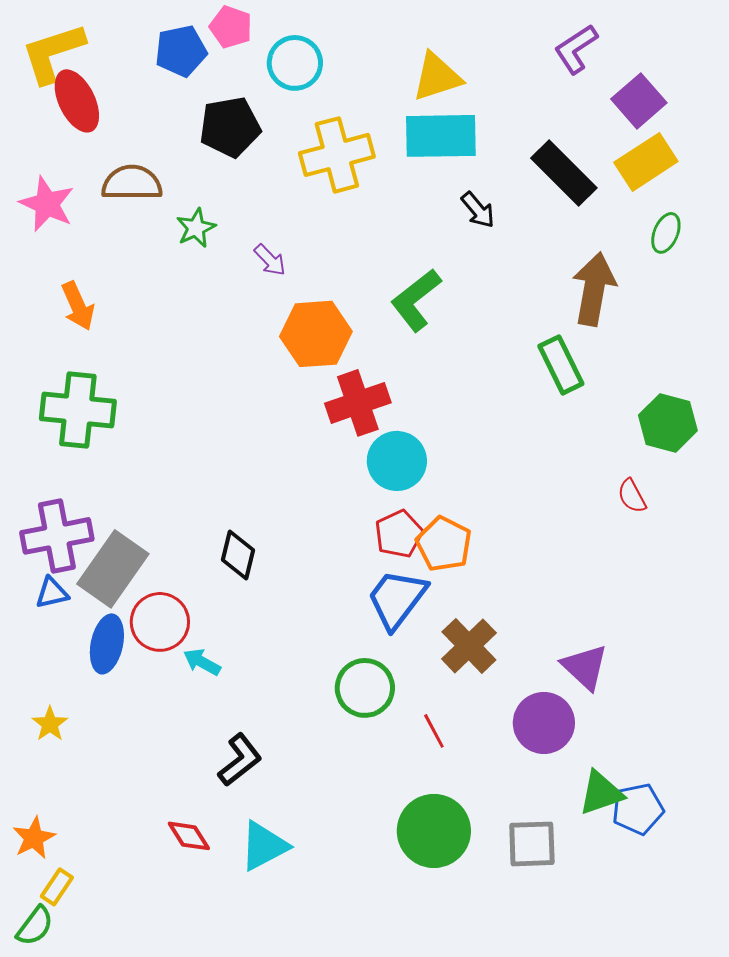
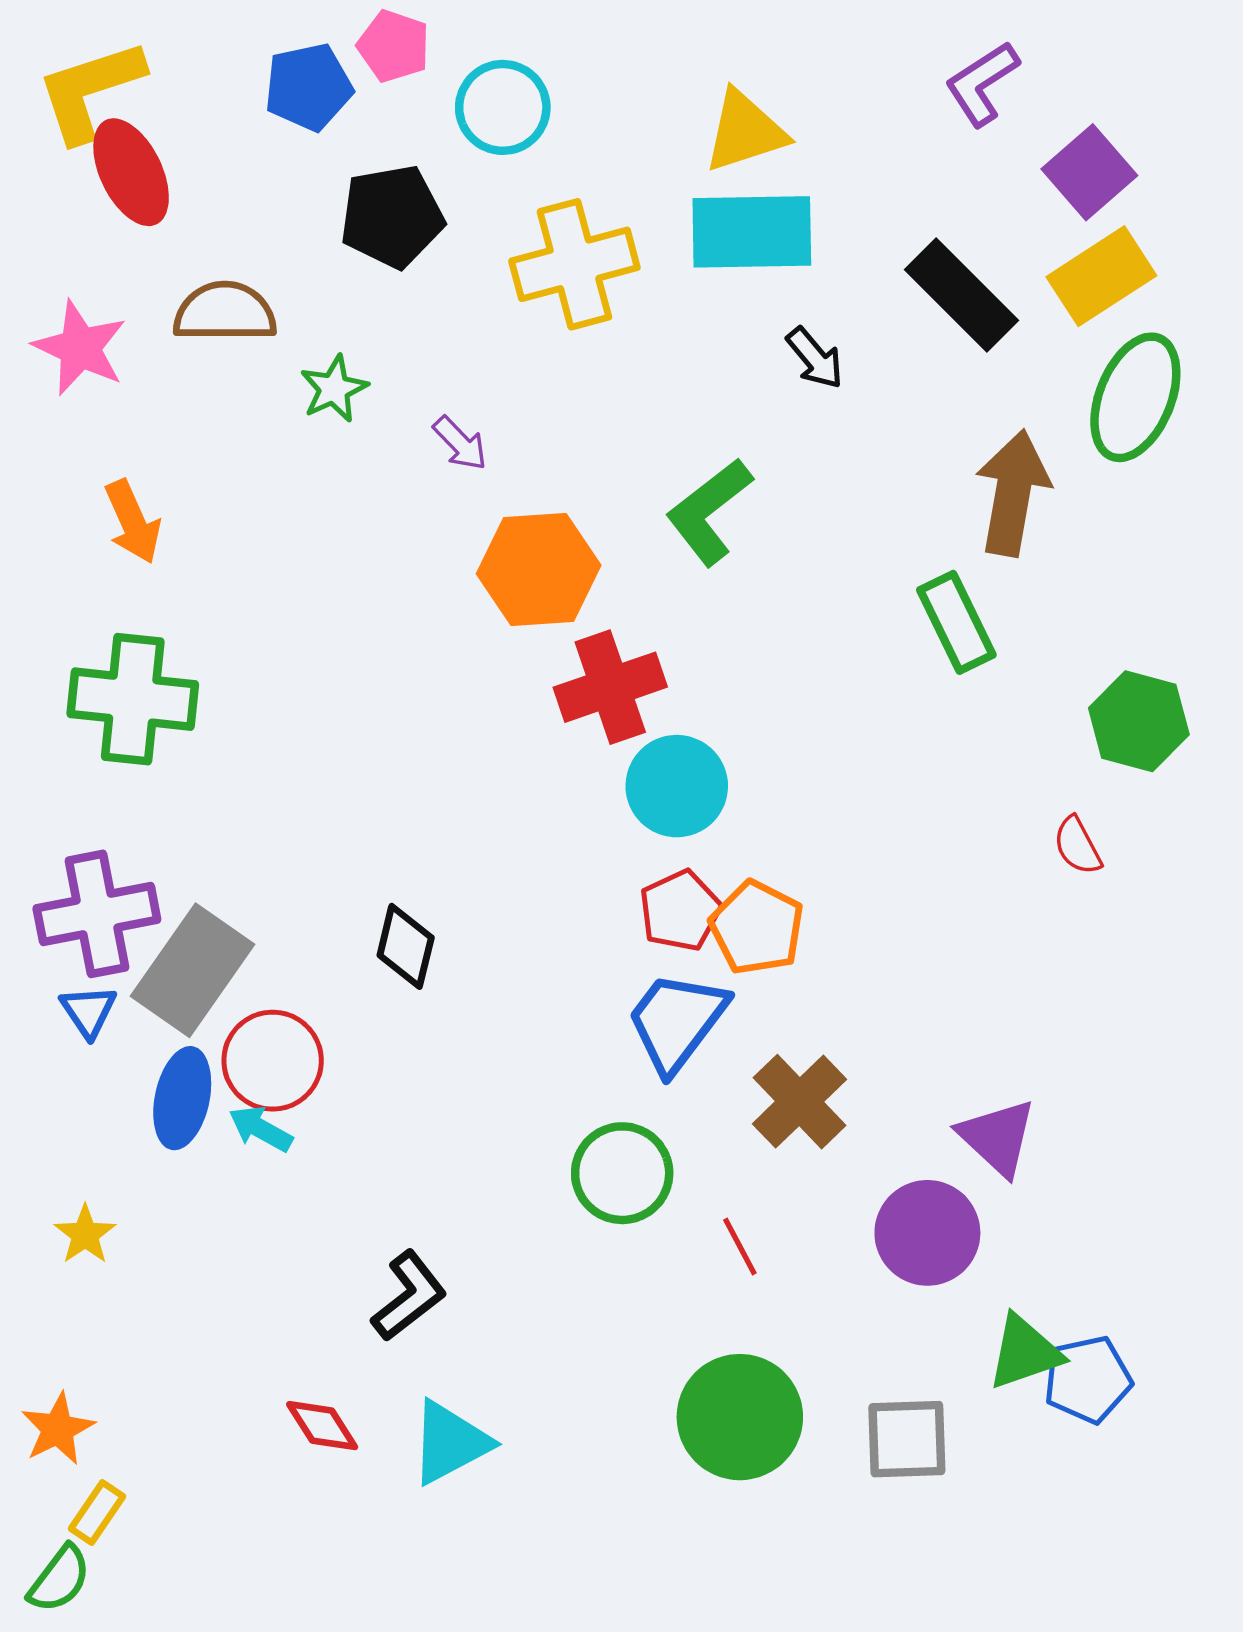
green ellipse: (666, 233) -> (1135, 397), size x1.8
blue triangle: (52, 593) -> (88, 1011), turned -51
cyan arrow: (202, 662) -> (261, 1129), moved

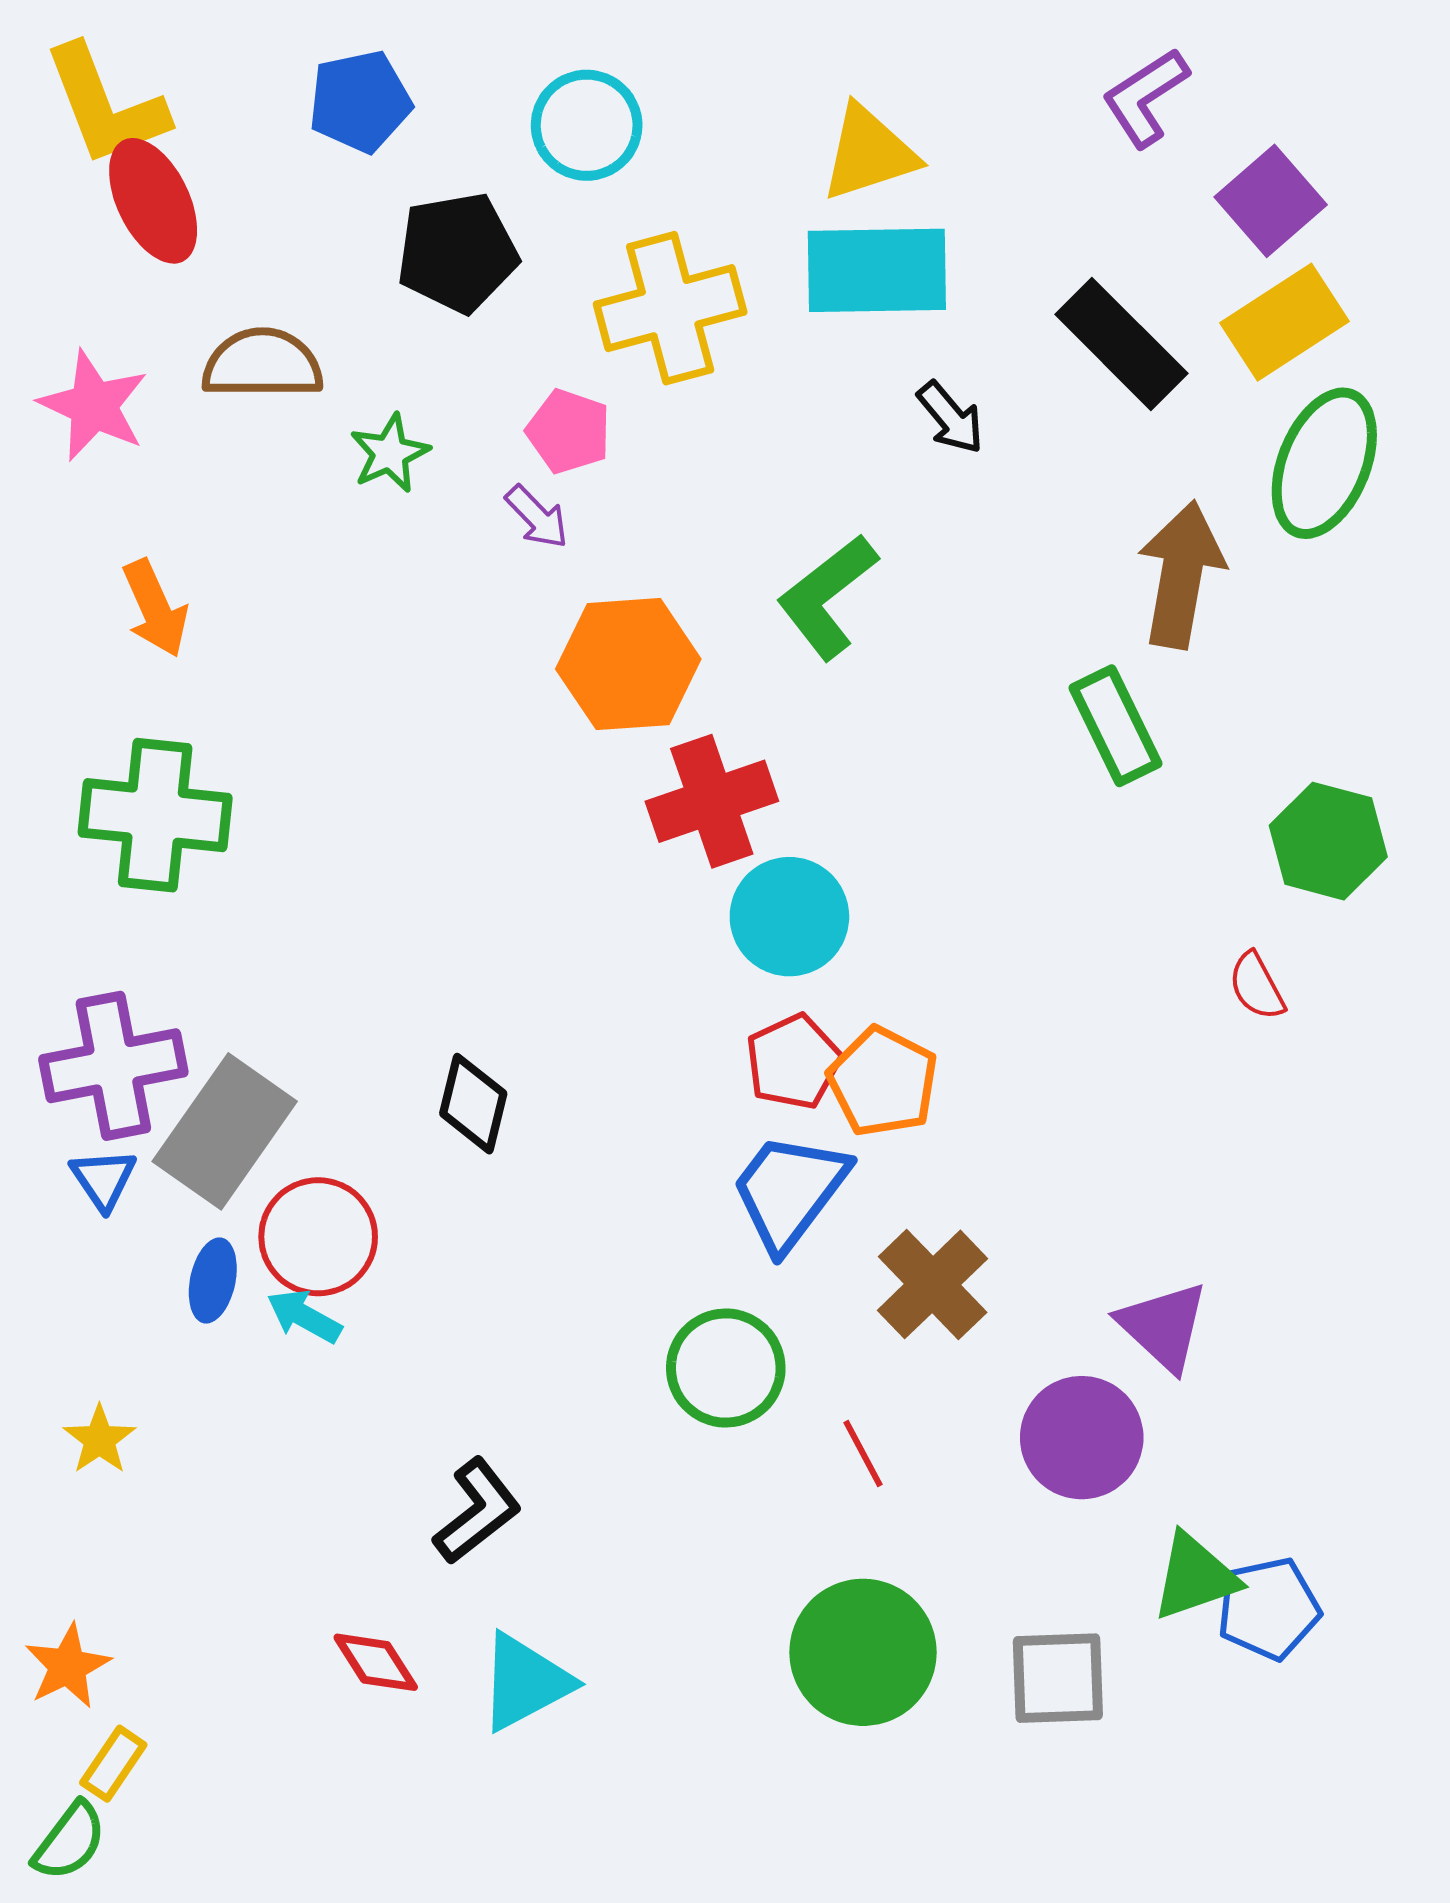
pink pentagon: (394, 46) -> (569, 431), moved
yellow L-shape: (90, 90) -> (105, 105), turned -93
blue ellipse: (182, 1098) -> (213, 1281), size x0.7

